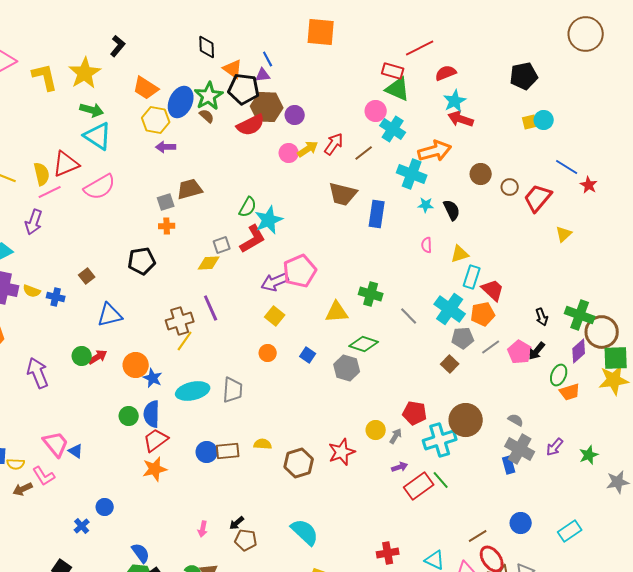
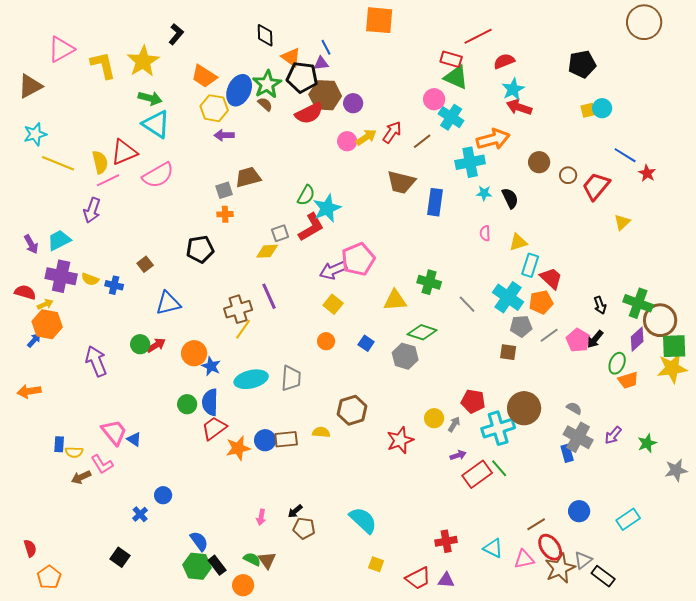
cyan cross: (412, 174) -> (470, 162), turned -32
brown square: (450, 364) -> (508, 352), turned -36
brown hexagon: (299, 463) -> (352, 410), moved
orange star: (155, 469) -> (238, 448), moved

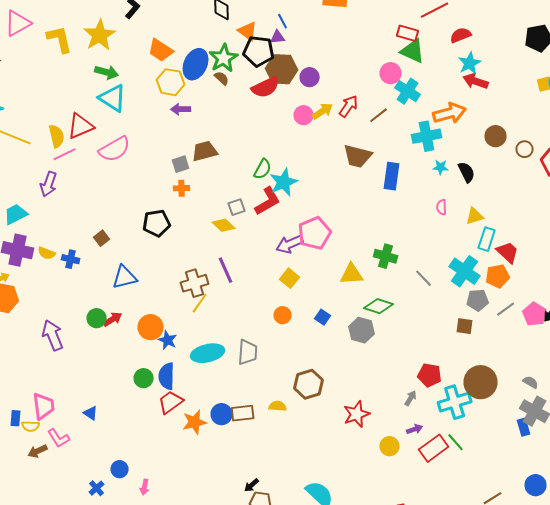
yellow diamond: (267, 251) -> (224, 225), turned 45
yellow circle: (434, 418) -> (390, 446), moved
pink trapezoid: (114, 432) -> (44, 406), moved, turned 32
pink arrow: (261, 517) -> (145, 487), moved

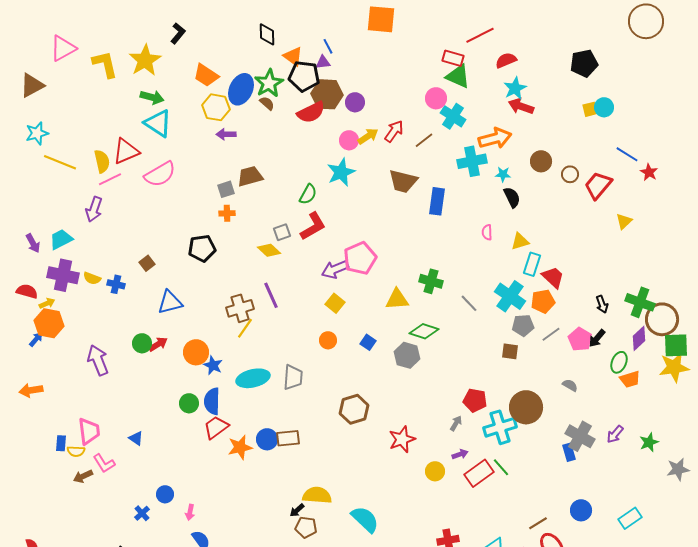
cyan star: (441, 167) -> (503, 174), moved
cyan star: (284, 182) -> (341, 172), moved
gray semicircle: (531, 382) -> (570, 385), moved
yellow semicircle: (278, 406) -> (317, 495), moved, size x1.6

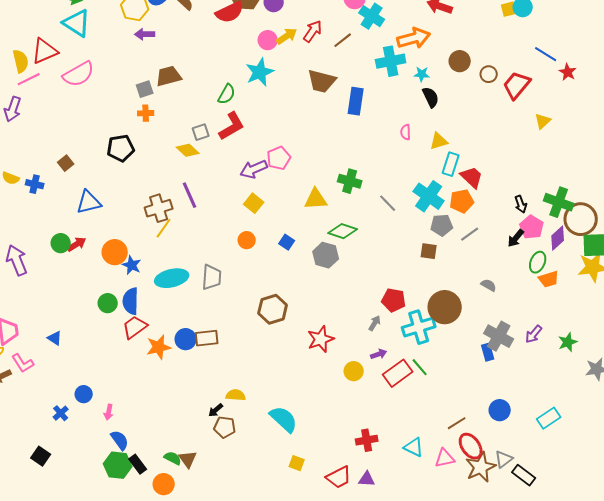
pink pentagon: (360, 258) -> (279, 158), size x0.7
pink pentagon: (580, 339) -> (532, 227), moved
yellow semicircle: (317, 495) -> (236, 395), size x0.7

